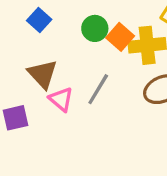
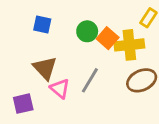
blue square: (39, 20) -> (42, 25), turned -30

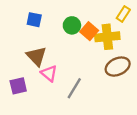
gray line: (90, 80) -> (74, 88), moved

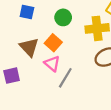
orange square: (89, 31) -> (53, 43), moved
pink triangle: (49, 73) -> (52, 64), moved

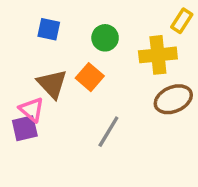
pink triangle: (52, 64) -> (32, 109), moved

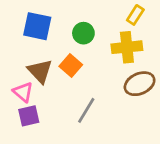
yellow rectangle: (182, 21) -> (135, 15), moved
blue square: (49, 29) -> (37, 26), size x1.5
purple square: (25, 128) -> (29, 116), moved

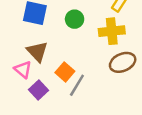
orange square: (71, 65) -> (65, 72), moved
purple square: (29, 116) -> (39, 90), moved, turned -30

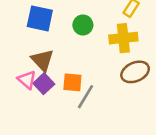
orange square: (65, 72) -> (72, 82), turned -36
purple square: (39, 90) -> (44, 84), moved

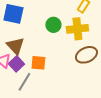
green circle: (83, 25) -> (53, 25), moved
gray line: (86, 97) -> (24, 82), moved

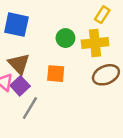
orange square: (38, 63) -> (56, 74), moved

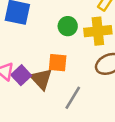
brown triangle: (19, 64) -> (41, 79), moved
gray line: (30, 108) -> (73, 98), moved

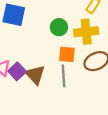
orange square: (58, 63) -> (67, 54), moved
gray line: (73, 98) -> (63, 76), moved, turned -35

